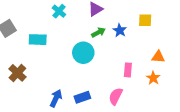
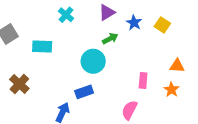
yellow square: (145, 20) -> (162, 25), turned 32
blue star: (120, 30) -> (134, 23), moved
blue rectangle: (82, 97) -> (84, 92), moved

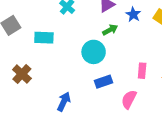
blue rectangle: (84, 92) -> (103, 82), moved

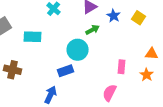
brown cross: (22, 74) -> (13, 70), turned -30
blue rectangle: (103, 82) -> (66, 71), moved

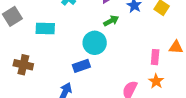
pink rectangle: (122, 67) -> (155, 57), moved
orange star: (147, 75) -> (156, 81), moved

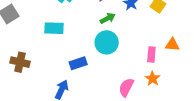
cyan rectangle: (45, 29) -> (54, 28), moved
cyan circle: (95, 43) -> (107, 42), moved

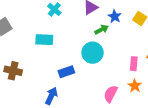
green arrow: (108, 18) -> (102, 30), moved

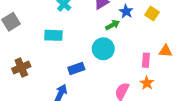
brown cross: (13, 71) -> (21, 67), turned -36

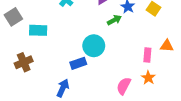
cyan rectangle: (53, 35) -> (38, 30), moved
cyan circle: (103, 49) -> (94, 46), moved

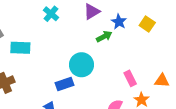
orange triangle: (167, 46) -> (162, 81), moved
pink rectangle: (147, 55) -> (130, 78), moved, turned -32

